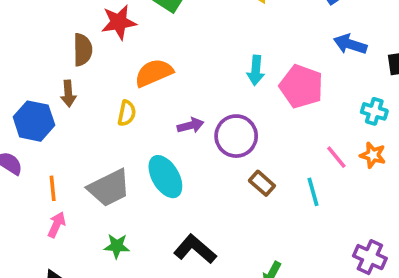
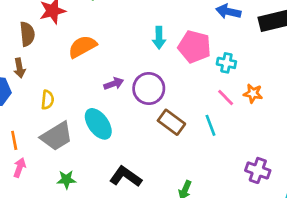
cyan cross: (374, 111) -> (226, 63), moved
yellow semicircle: (127, 113) -> (48, 100), moved
brown rectangle: (262, 183) -> (171, 122), size x1.4

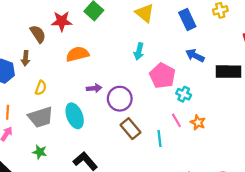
brown semicircle: (27, 34) -> (38, 34), turned -42
cyan arrow: (159, 38) -> (139, 51), moved

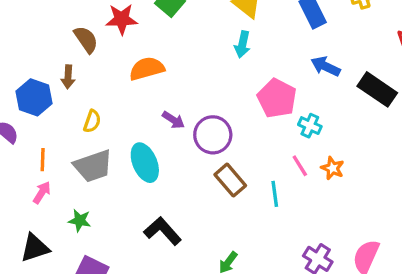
cyan arrow: (139, 51) -> (242, 44), moved
black rectangle: (228, 72) -> (377, 89), turned 35
purple arrow: (94, 88) -> (173, 120), turned 40
green star: (40, 152) -> (80, 221), moved

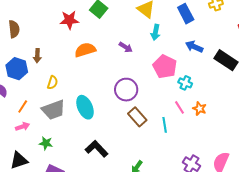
brown semicircle: (86, 39) -> (14, 29), moved, turned 30
cyan arrow: (242, 44) -> (156, 32), moved
purple arrow: (173, 120) -> (126, 47), moved
orange line: (43, 160) -> (23, 106), turned 32
pink arrow: (42, 193) -> (23, 127), turned 40

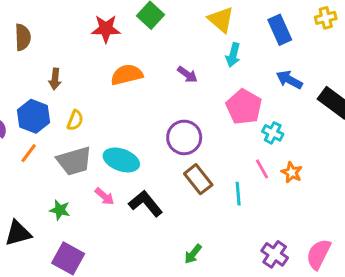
blue hexagon: (17, 69) -> (33, 116), moved
cyan ellipse: (85, 107) -> (121, 160), turned -50
pink arrow: (23, 127) -> (104, 196), moved, turned 56
black L-shape: (97, 149) -> (146, 203), moved

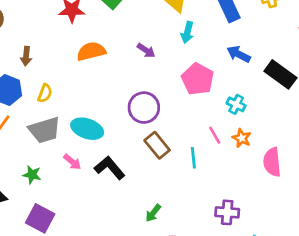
cyan cross: (273, 133) -> (236, 104), moved
purple cross: (275, 254) -> (227, 212), turned -30
pink semicircle: (319, 254) -> (272, 162), moved, turned -32

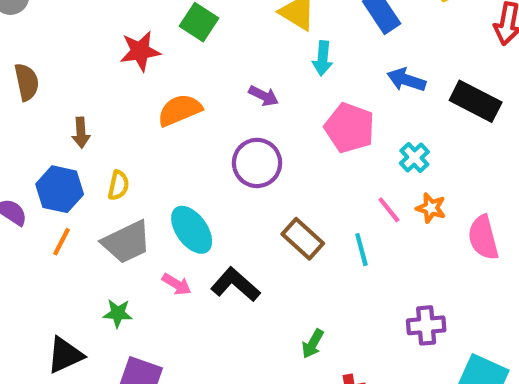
cyan cross: (236, 104) -> (414, 157), turned 30
purple circle: (144, 108) -> (257, 163), moved
cyan ellipse: (87, 129) -> (192, 230), turned 44

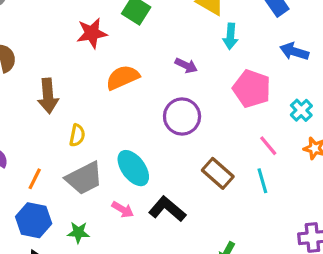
brown arrow: (81, 133) -> (48, 96), size x1.5
blue hexagon: (60, 189) -> (34, 220), moved
pink line: (389, 210) -> (268, 146), moved

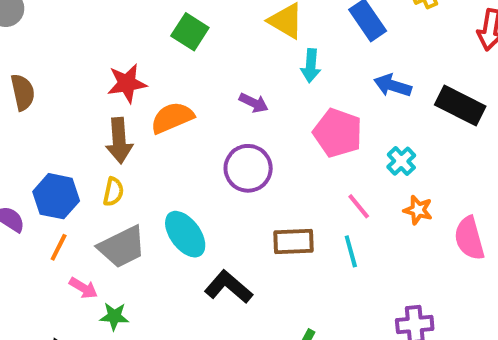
red star: (92, 33) -> (127, 83), moved
brown arrow: (48, 96) -> (119, 141), moved
brown rectangle: (218, 173) -> (294, 242), turned -44
pink arrow: (123, 210) -> (83, 288), moved
blue hexagon: (34, 220) -> (56, 196), moved

